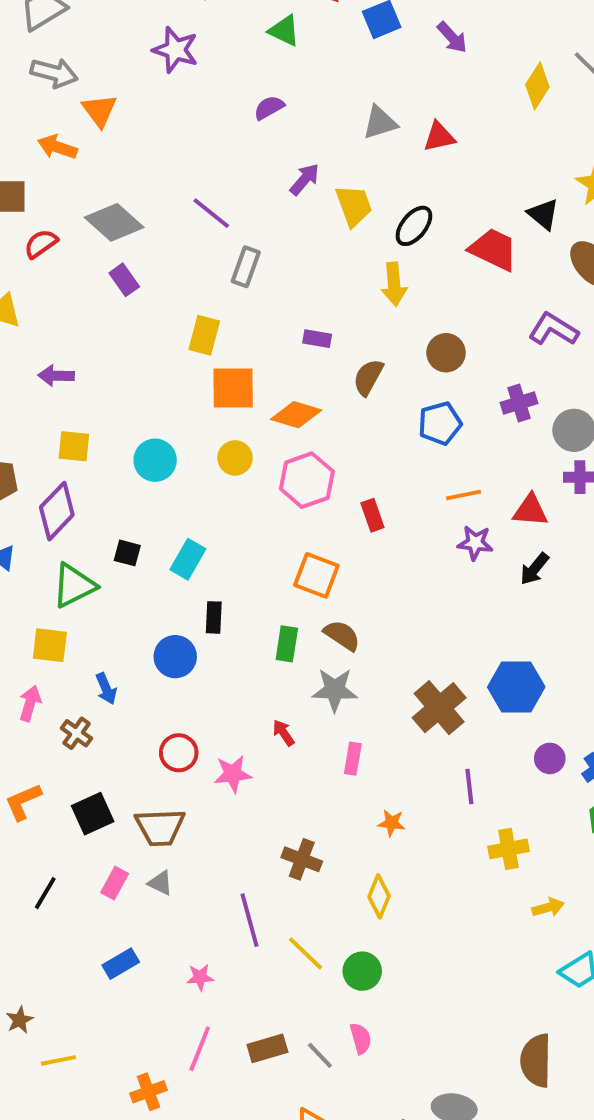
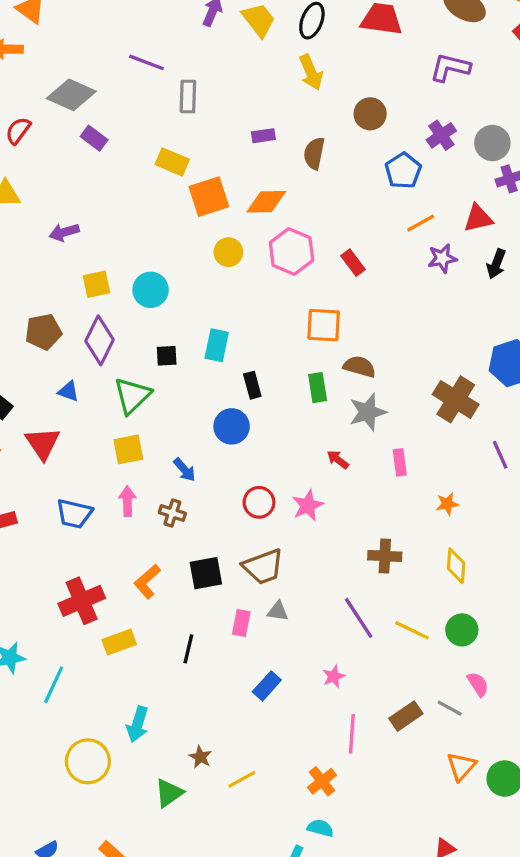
yellow rectangle: (204, 335) -> (172, 162), turned -64
blue pentagon: (440, 423) -> (403, 171), moved
cyan circle: (155, 460) -> (151, 290), moved
black square: (93, 814) -> (206, 573), turned 32

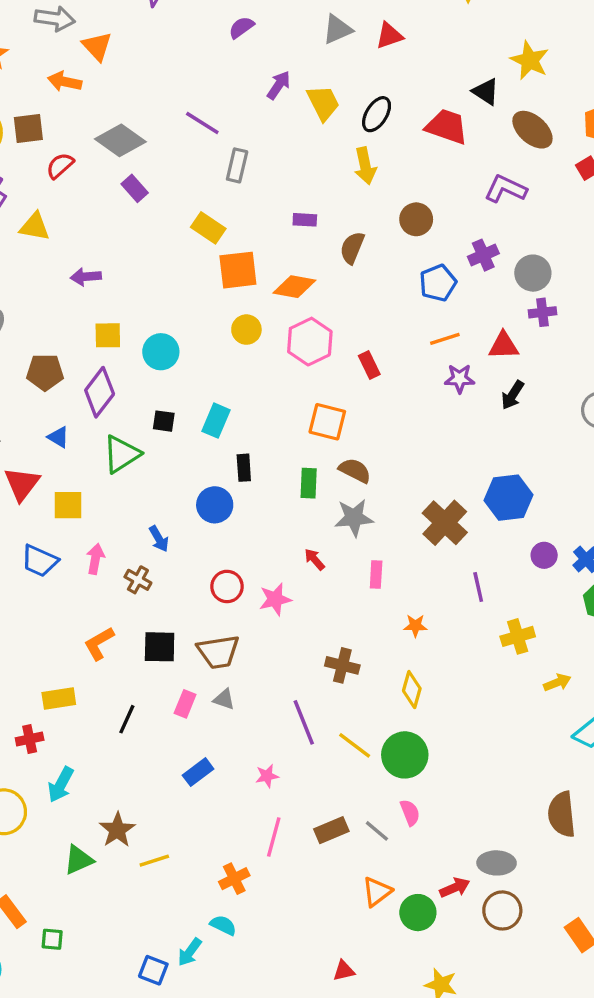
yellow square: (128, 449) -> (68, 505), moved
red cross: (82, 601) -> (30, 739), moved, size x0.6
green circle: (462, 630) -> (405, 755), size x1.4
brown star: (200, 757) -> (117, 830), size x1.5

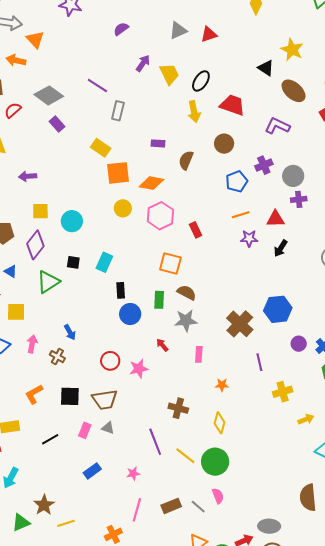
red trapezoid: (447, 127) -> (232, 105), moved
blue circle: (215, 505) -> (130, 314), moved
black line: (127, 719) -> (50, 439), turned 36

